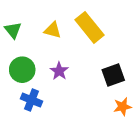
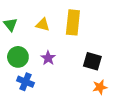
yellow rectangle: (90, 27) -> (73, 22), turned 45
black square: (113, 75) -> (92, 61), turned 36

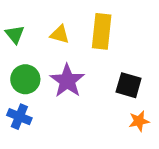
purple star: (48, 58) -> (67, 81), size x1.6
blue cross: (26, 82) -> (19, 117), moved

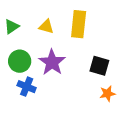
green triangle: (15, 34) -> (12, 26), turned 35
blue cross: (19, 117) -> (27, 87), moved

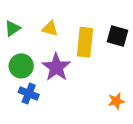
yellow rectangle: (79, 24) -> (85, 42), moved
black square: (99, 66) -> (118, 36), moved

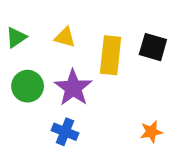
blue cross: (29, 93) -> (65, 132), moved

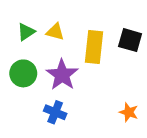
green triangle: (16, 37) -> (26, 32), moved
orange star: (151, 132) -> (129, 112), turned 30

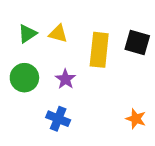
purple star: (62, 75) -> (65, 79), size x0.6

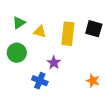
yellow triangle: (58, 34) -> (40, 32), moved
purple star: (65, 79) -> (54, 63), moved

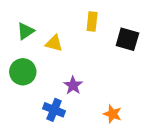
yellow rectangle: (68, 34) -> (92, 22), moved, size x0.6
orange star: (93, 81) -> (112, 114), moved

